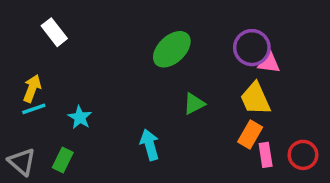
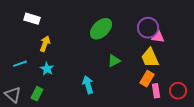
white rectangle: (54, 32) -> (32, 19), turned -35
yellow arrow: (32, 88) -> (45, 44), moved

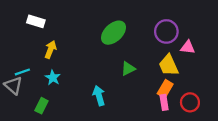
pink triangle: (158, 37) -> (188, 47), moved
pink rectangle: (156, 91) -> (164, 102), moved
red circle: (178, 91) -> (190, 102), moved
gray triangle: (13, 95) -> (13, 85), moved

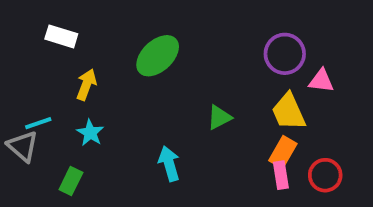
green ellipse: (113, 33) -> (158, 56), moved

